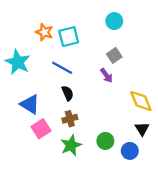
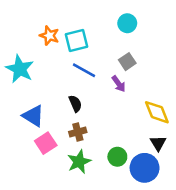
blue line: (62, 68) -> (84, 70), moved
blue circle: (130, 151) -> (145, 168), size x1.5

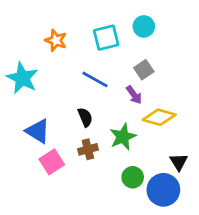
cyan square: (77, 41) -> (106, 38), moved
yellow diamond: (157, 112) -> (159, 117), moved, turned -52
green star: (79, 162) -> (123, 137), moved

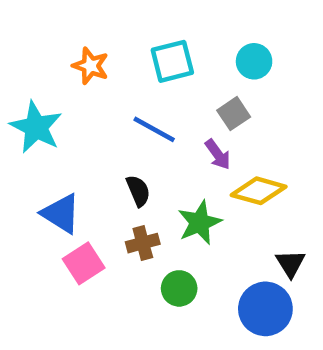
cyan circle: (144, 26) -> (254, 61), moved
green circle: (133, 177) -> (179, 288), moved

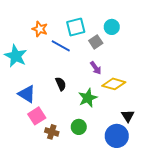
gray square: (234, 114) -> (96, 42), moved
blue line: (154, 129) -> (61, 46), moved
brown cross: (143, 243) -> (52, 132), moved, turned 32

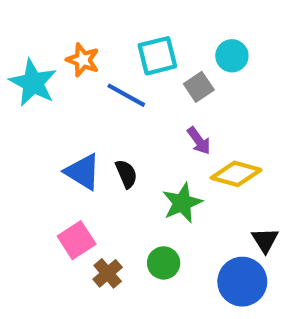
cyan star: (16, 56) -> (33, 83), moved
blue triangle: (27, 94) -> (83, 172), moved
brown cross: (52, 132) -> (108, 273), turned 32

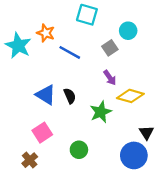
cyan square: (157, 56) -> (87, 15), moved, turned 30
green circle: (164, 263) -> (79, 150), moved
brown cross: (108, 273) -> (30, 160), moved

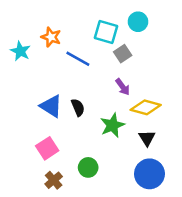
cyan square: (87, 15) -> (106, 32), moved
cyan circle: (128, 31) -> (138, 22), moved
cyan star: (18, 46) -> (20, 51), size x0.7
black triangle: (146, 133) -> (147, 138), moved
brown cross: (30, 160) -> (54, 180), moved

